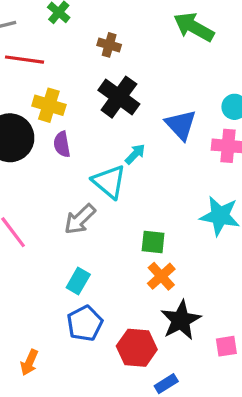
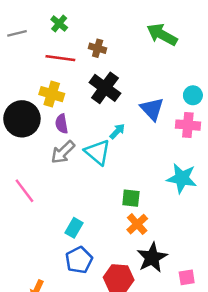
red line: (24, 60) -> (60, 58), moved
gray arrow: (80, 219) -> (63, 152), moved

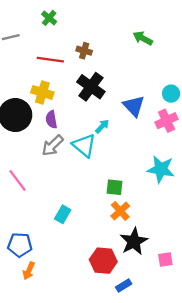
green cross: (59, 23) -> (49, 18), moved
green arrow: (162, 35) -> (143, 38), size x0.7
pink cross: (188, 125) -> (167, 121), turned -30
blue pentagon: (79, 260) -> (20, 245), moved, turned 30

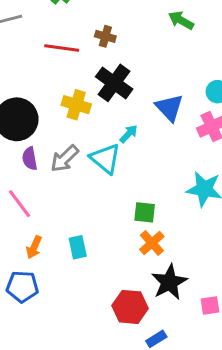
yellow cross: (42, 92) -> (76, 105), moved
purple semicircle: (51, 120) -> (30, 159), moved
cyan rectangle: (63, 214) -> (78, 247), turned -42
orange arrow: (29, 271) -> (34, 247), moved

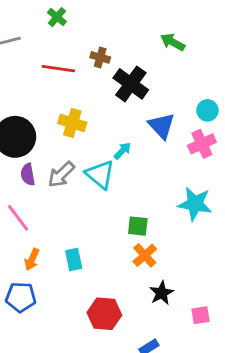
black cross: (114, 83) -> (131, 84), moved
black star: (169, 282) -> (161, 293), size x0.7
red hexagon: (130, 307) -> (104, 314), moved

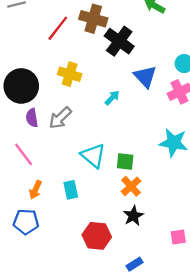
brown cross: (100, 57) -> (93, 19), size x1.6
red line: (58, 69) -> (58, 28), turned -60
cyan triangle: (100, 174) -> (93, 156), moved
black star: (161, 293) -> (133, 216), moved

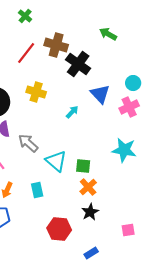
gray arrow: (60, 118) -> (28, 143), moved, turned 85

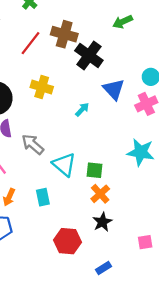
green arrow: (108, 34) -> (123, 22), turned -54

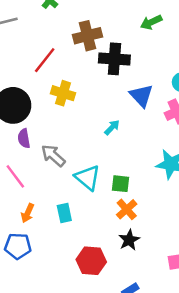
brown cross: (64, 34) -> (88, 36), turned -30
red line: (30, 43) -> (45, 60), moved
black cross: (89, 56) -> (114, 59), turned -32
cyan arrow: (82, 109) -> (112, 127), moved

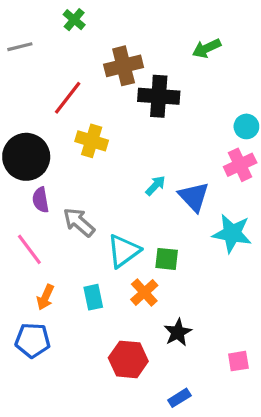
blue triangle: (141, 96) -> (194, 197), moved
cyan triangle: (88, 178) -> (124, 251), turned 44
orange cross: (127, 209) -> (144, 292), moved

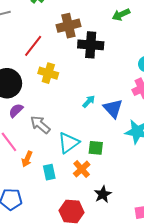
purple semicircle: (41, 200) -> (16, 110), turned 56
orange arrow: (45, 297) -> (27, 159), moved

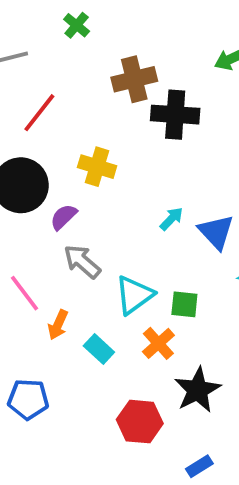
red line: (33, 46) -> (39, 113), moved
purple semicircle: (16, 110) -> (64, 217), moved
cyan rectangle: (49, 172) -> (99, 349), turned -35
black star: (103, 194) -> (197, 390), size x1.4

